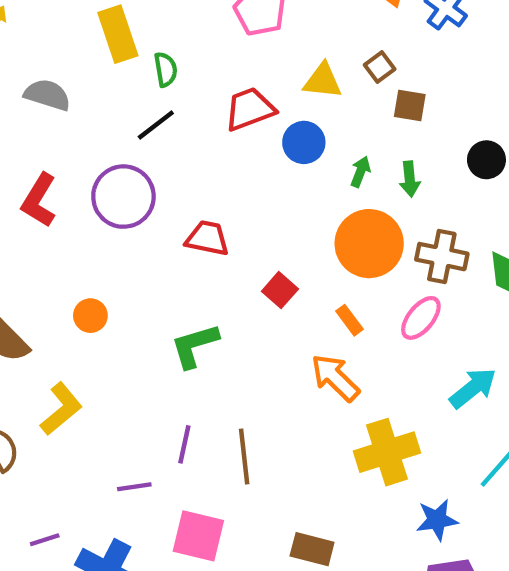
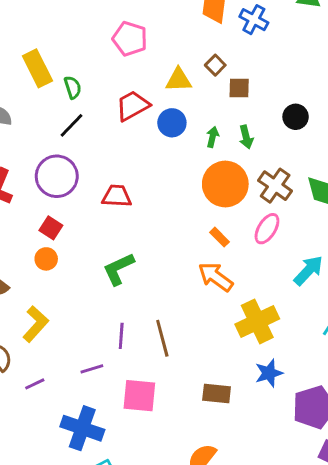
brown cross: (442, 257) -> (275, 186), turned 32
red square: (280, 290) -> (51, 228), moved
blue star: (437, 520) -> (269, 373), moved
purple line: (45, 540) -> (35, 384), moved

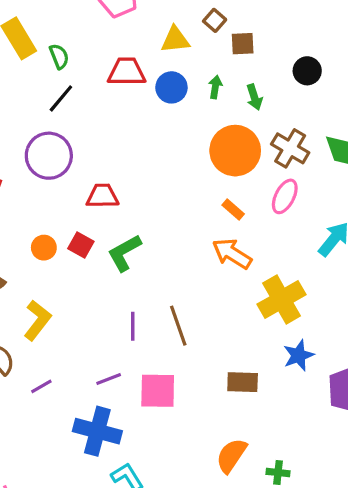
red trapezoid: (133, 106) -> (127, 72), turned 33
green arrow: (213, 137) -> (215, 87), moved
red trapezoid: (117, 196) -> (102, 196), moved
red square: (51, 228) -> (81, 245), moved
purple line: (92, 369) -> (109, 379), moved

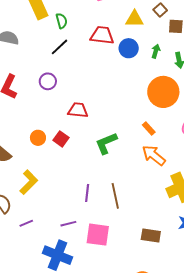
purple circle: (49, 156) -> (48, 81), size x0.6
orange rectangle: (233, 209) -> (149, 129), moved
green L-shape: (124, 253) -> (106, 143), moved

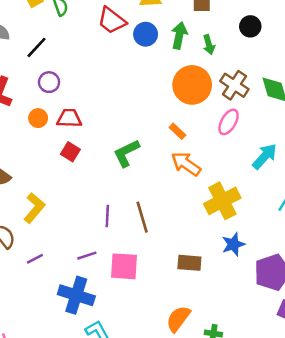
red trapezoid: (102, 35) -> (112, 21), turned -145
black line: (60, 47) -> (36, 47), moved
green arrow: (156, 51) -> (179, 35), size x1.5
red trapezoid: (78, 110) -> (69, 118), moved
orange circle: (38, 138) -> (38, 118), moved

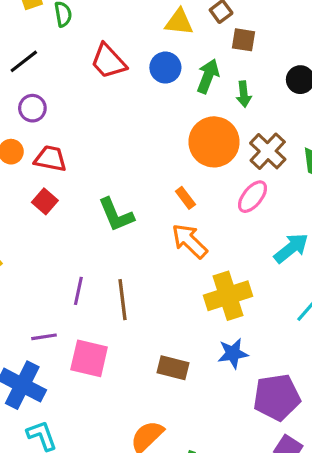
red trapezoid: (112, 21) -> (108, 61), moved
green L-shape: (126, 153) -> (116, 215), turned -96

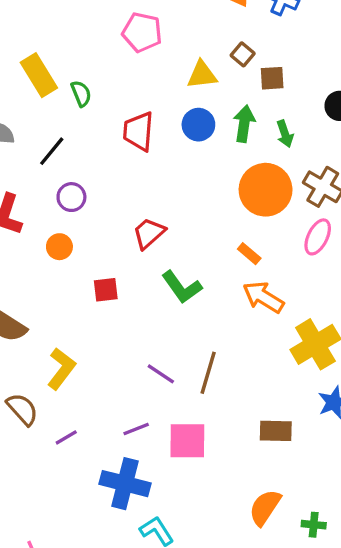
red trapezoid: (108, 61) -> (138, 131), turned 60
red trapezoid: (50, 159) -> (149, 233), moved, turned -40
red square: (45, 201) -> (106, 290), turned -35
purple line: (78, 291) -> (161, 374), turned -56
brown line: (123, 300) -> (208, 373), turned 36

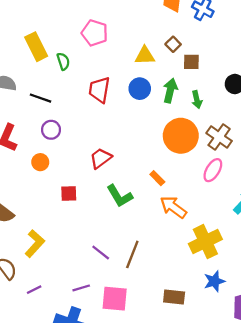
pink pentagon: (142, 32) -> (95, 33), moved
black line: (52, 151) -> (41, 98), turned 65
orange rectangle: (249, 254) -> (157, 178), moved

